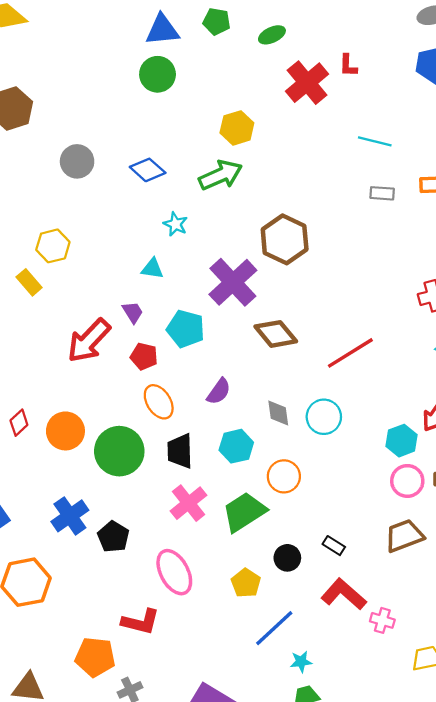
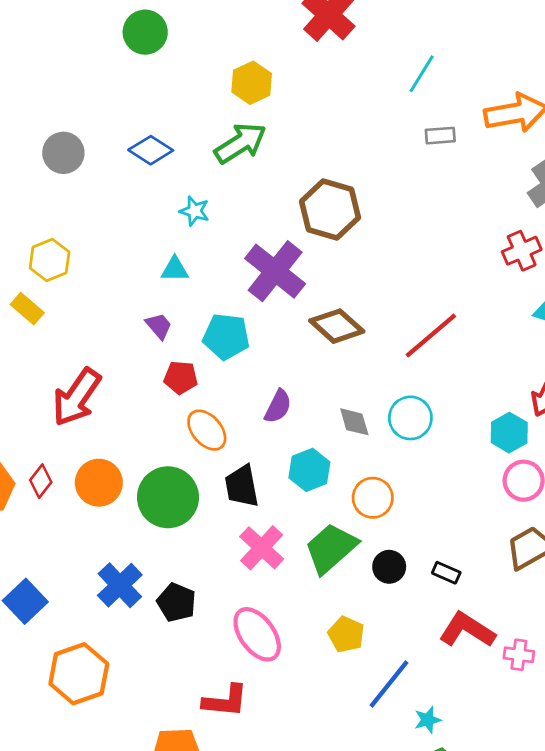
cyan line: (375, 141) -> (422, 74), turned -64
red arrow: (89, 341) -> (77, 397), moved
black circle: (287, 558) -> (389, 567), moved

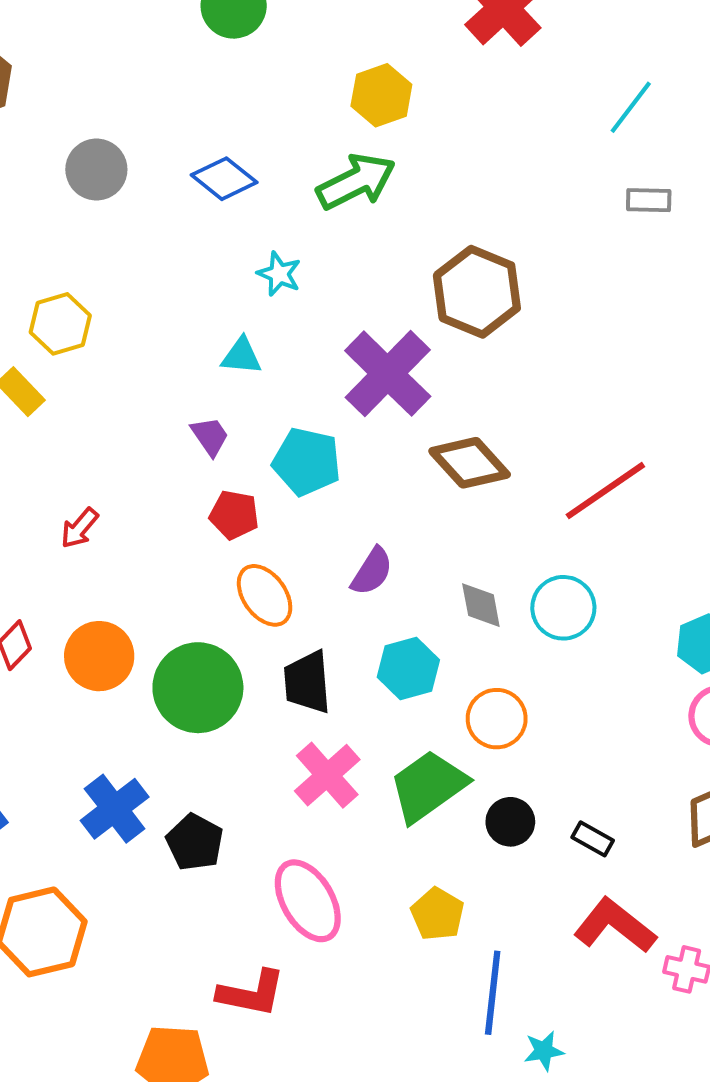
red arrow: (77, 397) -> (79, 528), size x0.5
blue line: (389, 684) -> (493, 993), turned -38

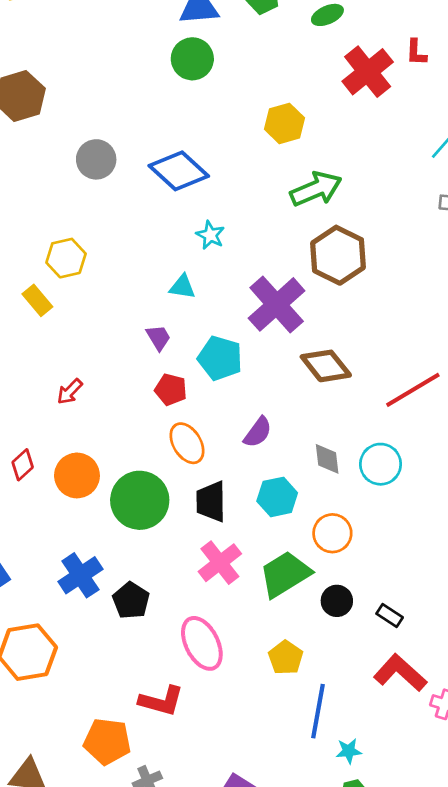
blue diamond: (224, 179) -> (179, 171), size x1.4
green arrow: (356, 182) -> (316, 189), moved

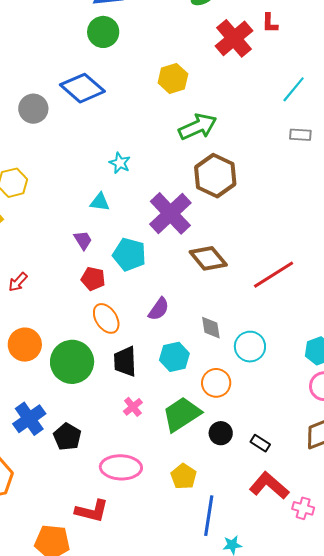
blue diamond: (179, 171) -> (82, 88), moved
cyan circle: (381, 464) -> (250, 347), moved
pink cross: (220, 563) -> (133, 407), size x0.6
pink ellipse: (202, 643) -> (121, 467), turned -60

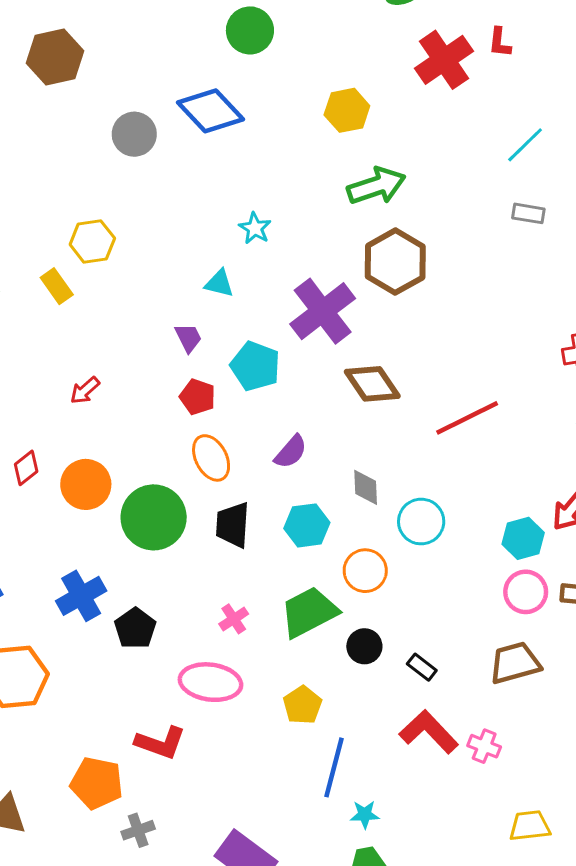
pink cross: (133, 407) -> (234, 619), moved
pink cross: (303, 508) -> (484, 746), moved

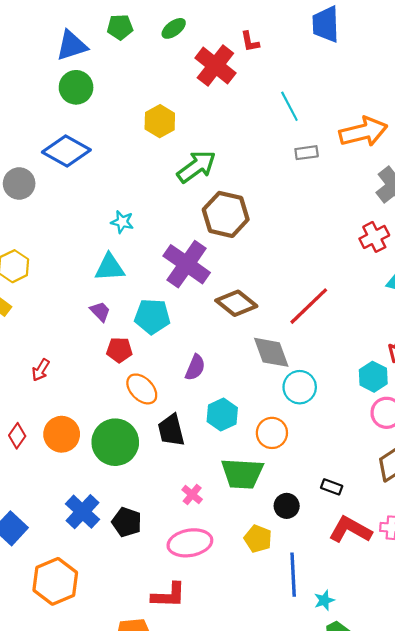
cyan line: (525, 145) -> (289, 106), turned -56
cyan triangle: (219, 283) -> (110, 267), size x1.4
gray diamond: (366, 487) -> (271, 352), moved, size x1.5
green trapezoid: (309, 612) -> (242, 474), turned -132
black circle: (364, 646) -> (287, 506), moved

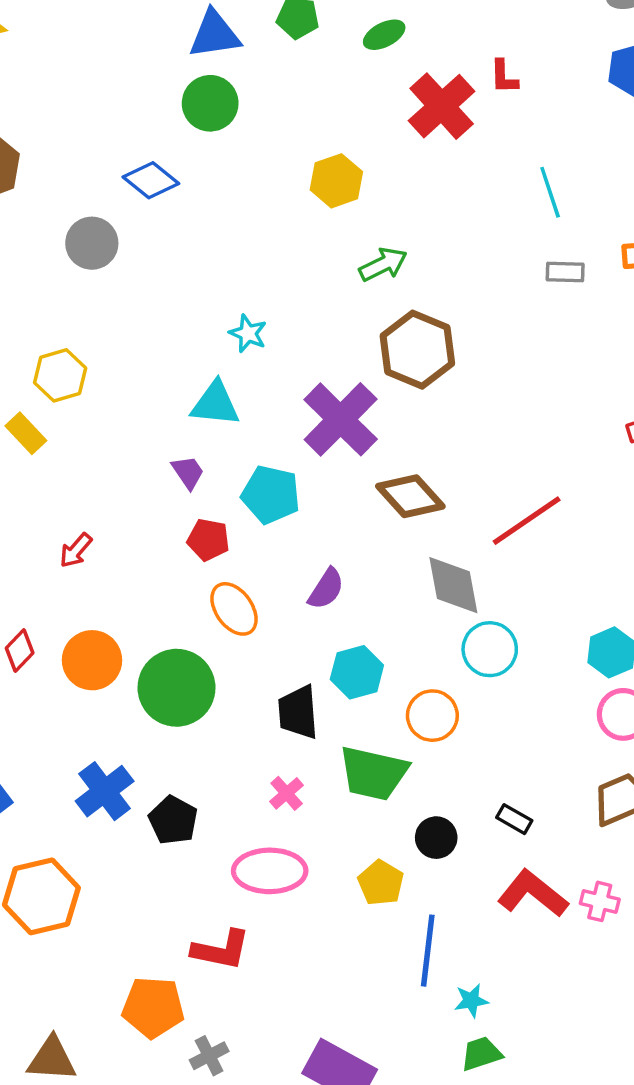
blue diamond: (66, 151) -> (151, 180), moved, size x0.7
green arrow: (196, 167) -> (383, 264), size x0.7
black trapezoid: (171, 430) -> (298, 712), moved

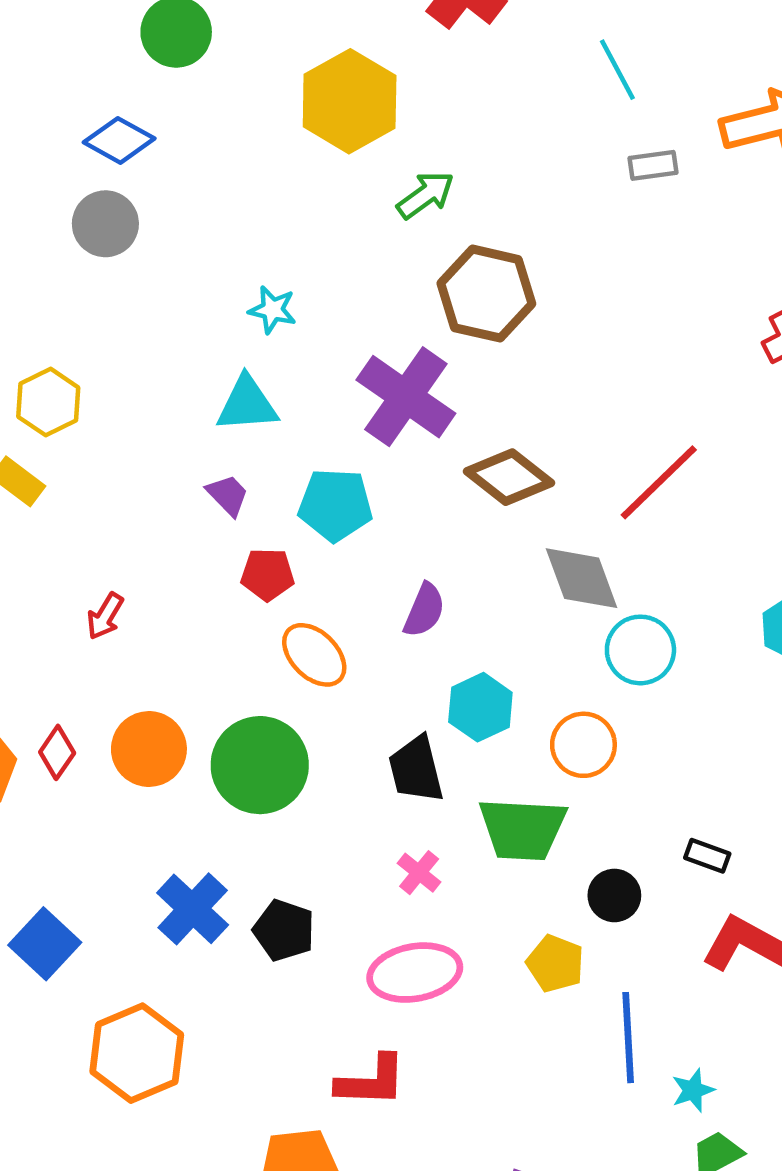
yellow hexagon: (336, 181) -> (350, 101), size x1.5
gray circle: (92, 243) -> (105, 224), moved

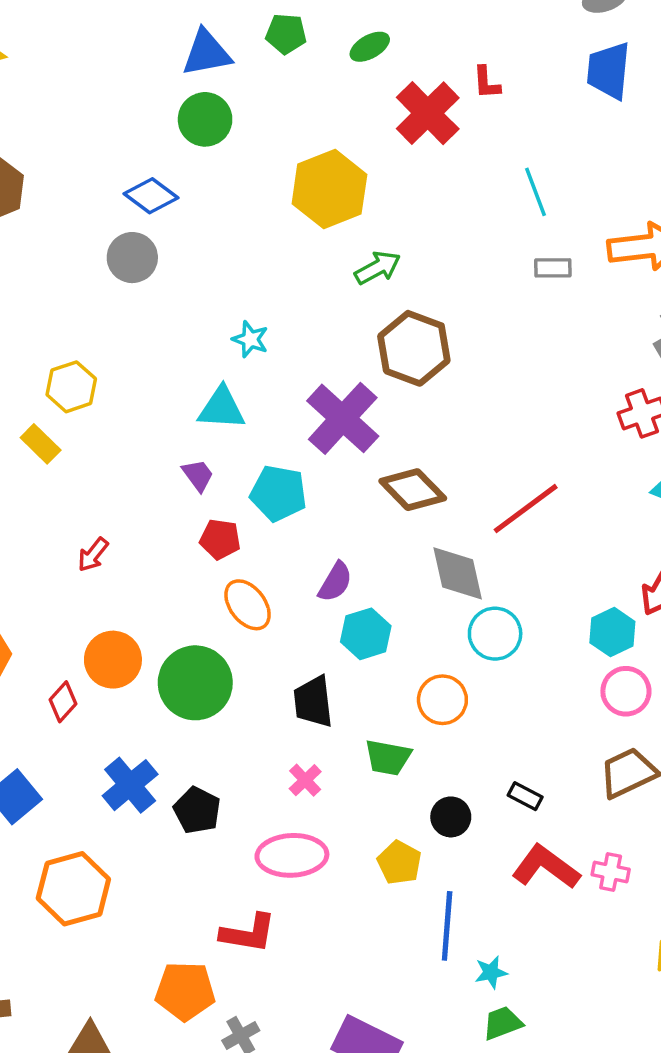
cyan hexagon: (480, 707) -> (366, 634), moved
red diamond: (57, 752) -> (63, 702), moved
green trapezoid: (523, 829) -> (388, 757), size x0.7

